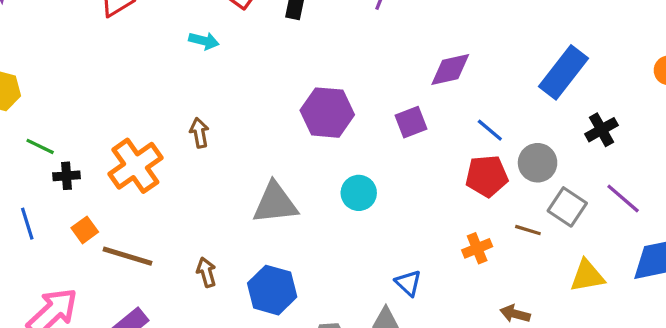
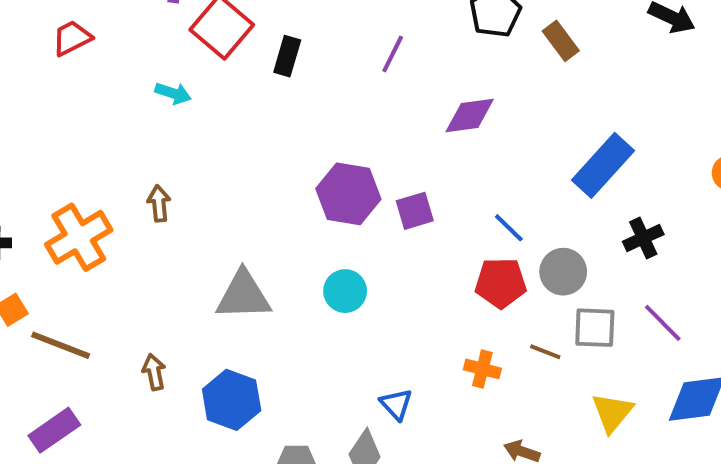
purple diamond: (450, 69) -> (470, 116), moved
purple hexagon: (327, 113) -> (348, 194), moved
gray square: (567, 207) -> (595, 328), turned -36
orange cross: (477, 248) -> (482, 369), turned 32
yellow triangle: (587, 276) -> (612, 413), turned -45

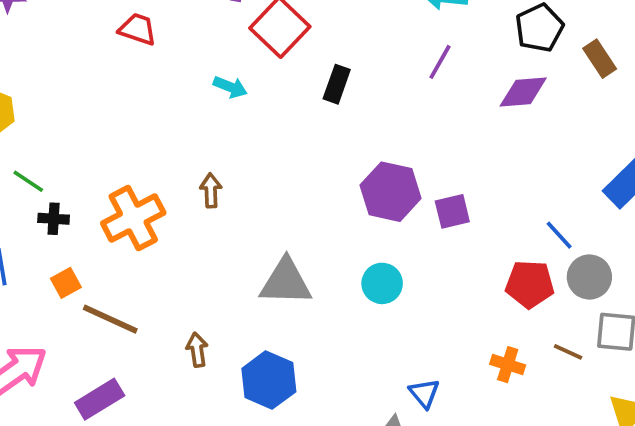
red trapezoid: (72, 38) -> (138, 29), turned 42
black rectangle: (287, 56) -> (337, 84), moved
purple diamond: (470, 116) -> (523, 92), moved
blue line: (509, 228) -> (559, 235), moved

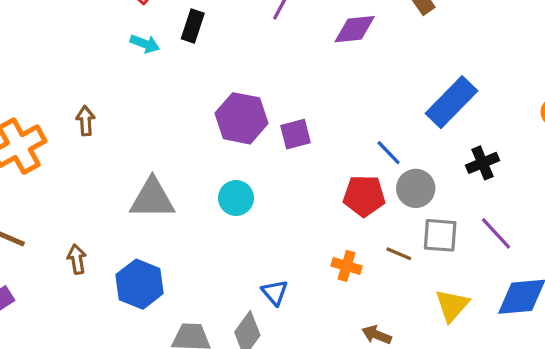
cyan arrow: (230, 87) -> (145, 44), moved

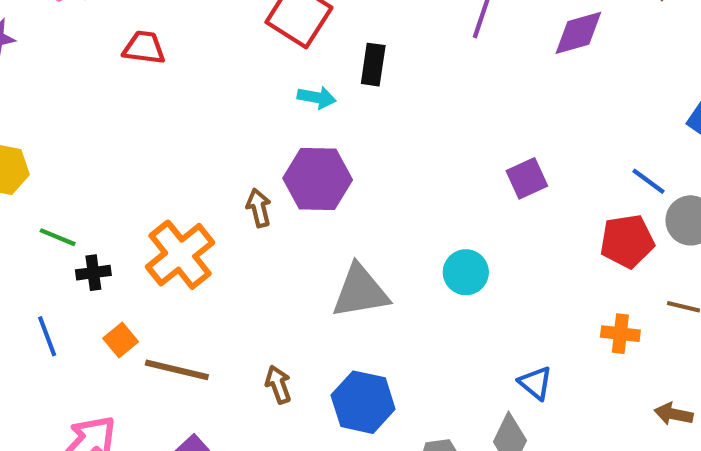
purple hexagon: (242, 118) -> (318, 179), moved

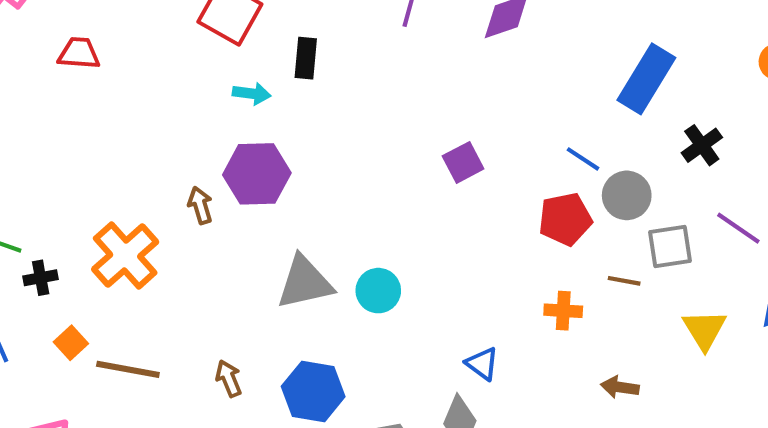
cyan circle: (466, 272) -> (378, 291), moved

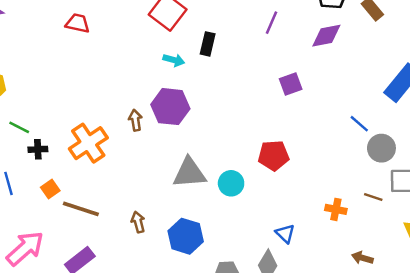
purple square: (463, 162) -> (291, 84), moved
red pentagon: (565, 219) -> (274, 155), moved

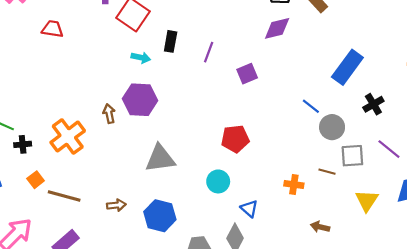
purple line: (272, 23) -> (209, 52), moved
cyan circle: (231, 183) -> (218, 181), moved
brown arrow: (138, 222) -> (116, 205), turned 102

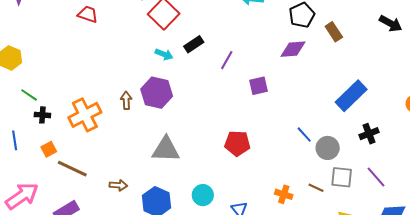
black rectangle: (171, 41) -> (194, 44), turned 36
blue line: (311, 106) -> (304, 135), moved
cyan circle: (218, 181) -> (203, 195), moved

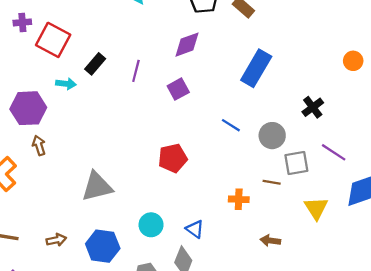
purple diamond: (293, 49) -> (187, 45), moved
purple hexagon: (157, 93) -> (28, 108), moved
blue rectangle: (351, 96) -> (256, 68), moved
blue line: (304, 135) -> (231, 125), moved

